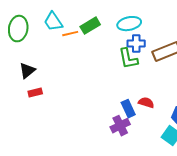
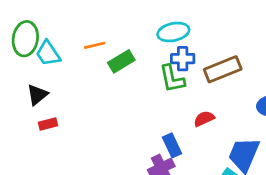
cyan trapezoid: (53, 22) -> (48, 53), moved
green rectangle: (90, 26) -> (121, 61), moved
red semicircle: (146, 103) -> (204, 119), moved, turned -42

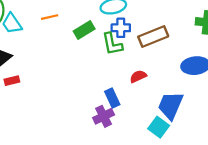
green rectangle: (121, 61) -> (84, 30), moved

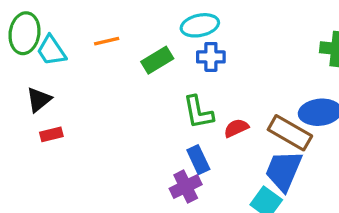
brown rectangle: (153, 36) -> (290, 133), moved, turned 52
green L-shape: (112, 44) -> (198, 112), moved

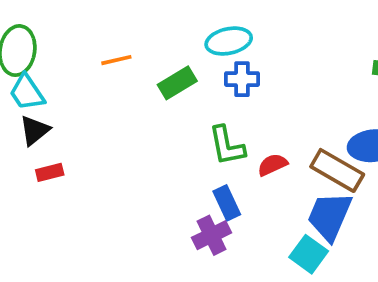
cyan trapezoid: (51, 51) -> (27, 92), moved

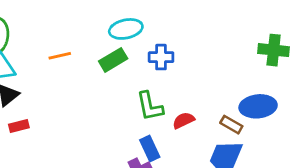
cyan ellipse: (229, 41) -> (126, 29), moved
orange line: (116, 60) -> (60, 56), moved
brown rectangle: (337, 170) -> (231, 125), size x0.6

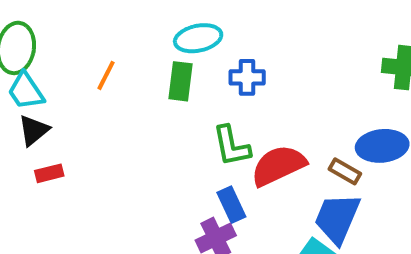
orange line: (60, 56) -> (106, 75), turned -50
green rectangle: (113, 60) -> (180, 81), turned -52
red semicircle: (184, 120) -> (278, 165), size x1.8

